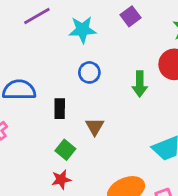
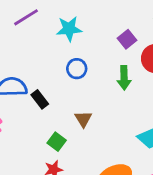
purple square: (131, 16) -> (127, 39), moved
black rectangle: (60, 109) -> (40, 99), moved, turned -36

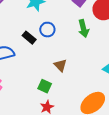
black rectangle: (40, 99) -> (29, 38), moved

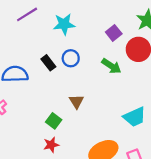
green arrow: (84, 29) -> (111, 66), turned -54

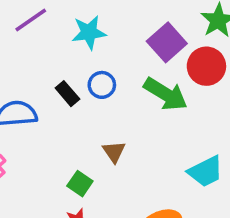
purple square: (114, 33) -> (167, 42), size x1.5
green arrow: (111, 66) -> (166, 94), size x1.4

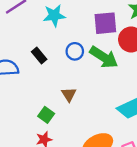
purple square: (167, 42) -> (105, 23), turned 35
blue circle: (102, 85) -> (75, 51), moved

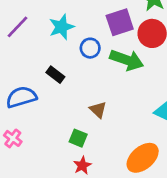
blue circle: (75, 51) -> (90, 48), moved

